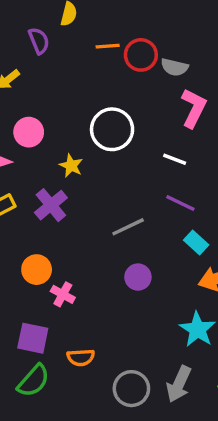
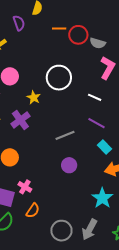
pink cross: (63, 294) -> (25, 187), moved
orange semicircle: (81, 358) -> (33, 211), turned -56

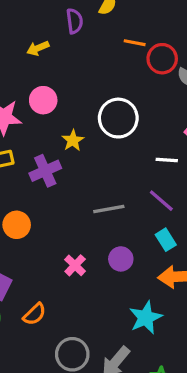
white line: (95, 97) -> (167, 160), turned -32
purple circle: (69, 165) -> (121, 259), moved
pink cross: (25, 187) -> (75, 265), moved

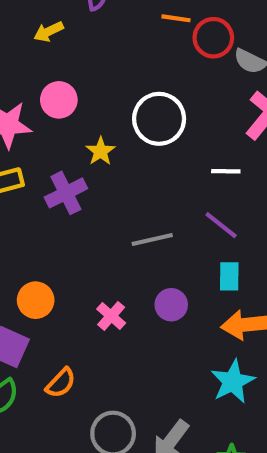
orange circle: (17, 225) -> (36, 300), moved
cyan rectangle: (166, 240) -> (229, 276), turned 35
cyan star: (146, 318) -> (233, 382), moved

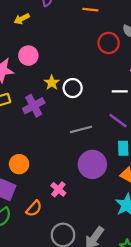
red circle: (213, 38) -> (109, 43), moved
white circle: (159, 119) -> (73, 88), moved, size x0.7
purple circle: (171, 305) -> (92, 164), size x1.6
pink cross: (111, 316) -> (58, 189), moved

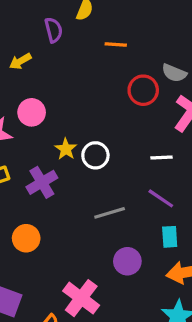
orange circle: (19, 164) -> (26, 238), moved
purple circle: (92, 164) -> (127, 261), size x0.7
pink cross: (58, 189) -> (81, 298), size x1.6

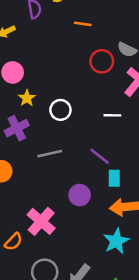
yellow star: (66, 149) -> (27, 98), moved
purple line: (161, 198) -> (100, 156), moved
gray line: (110, 213) -> (50, 154), moved

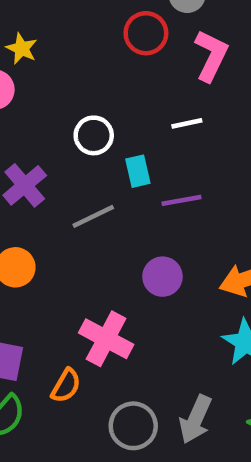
yellow star: (27, 98) -> (22, 49), moved
purple line: (100, 156) -> (181, 200), turned -35
cyan rectangle: (114, 178) -> (138, 171), moved

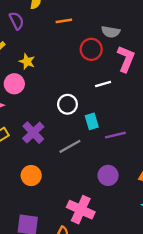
white line: (187, 123) -> (103, 84), moved

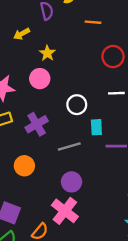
pink circle: (14, 84) -> (40, 79), moved
purple circle: (108, 175) -> (72, 182), moved

